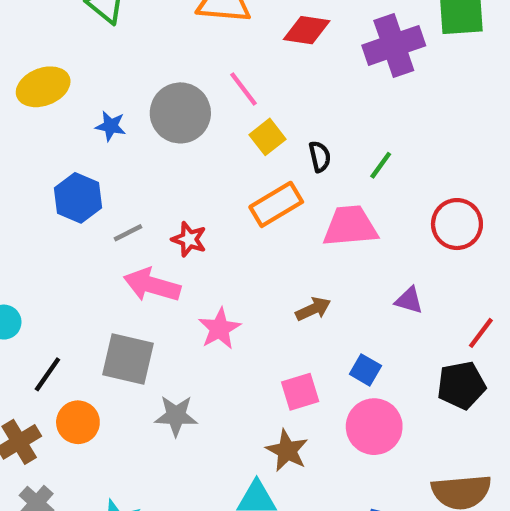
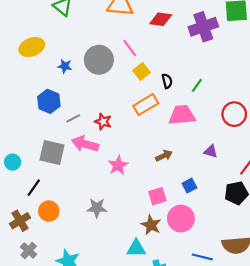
gray square: (128, 359) -> (52, 152), moved
blue square: (365, 370) -> (189, 186), turned 32
pink circle: (374, 427) -> (181, 219), moved

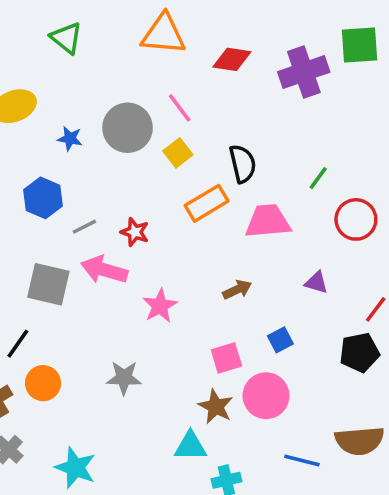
yellow square: (141, 71) -> (178, 153), moved
black semicircle: (167, 81) -> (243, 164), size x1.5
green line: (197, 85) -> (318, 178), moved

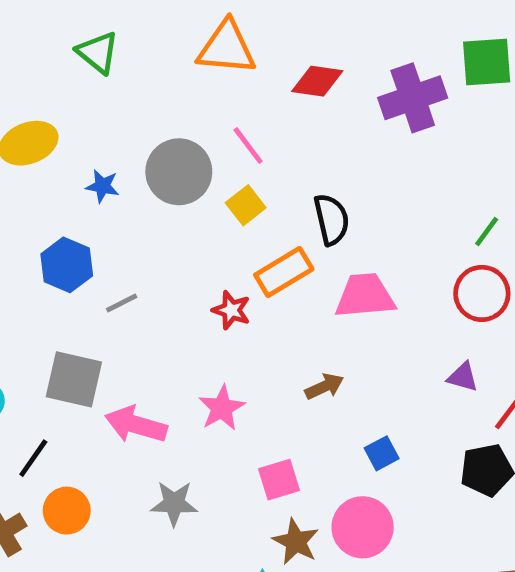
green line: (318, 178) -> (487, 231), moved
red star: (135, 232) -> (231, 310), moved
pink arrow: (104, 270) -> (136, 425), moved
purple triangle: (316, 282) -> (463, 377), moved
pink square: (226, 358) -> (279, 480), moved

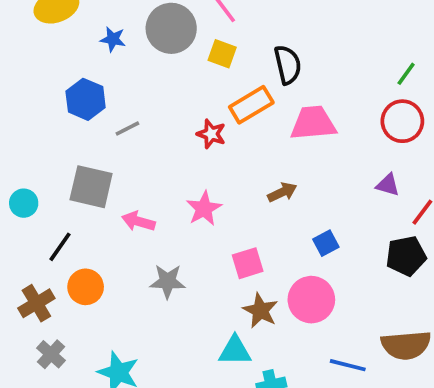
yellow square: (246, 205) -> (222, 54), turned -32
pink arrow: (136, 425) -> (138, 221), size x0.7

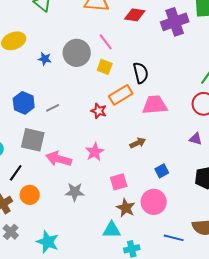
blue hexagon: (86, 99) -> (24, 103), moved
pink arrow: (138, 221) -> (59, 159), size x1.4

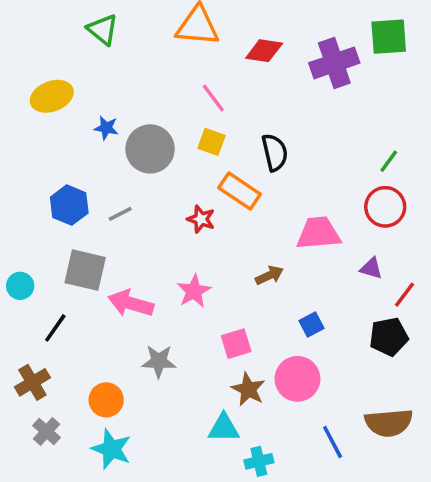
gray circle: (77, 53) -> (150, 149), moved
orange rectangle: (121, 95) -> (240, 191), turned 65
pink trapezoid: (155, 105) -> (319, 233), moved
orange circle: (30, 195) -> (106, 400), moved
blue line: (174, 238) -> (333, 442), turned 48

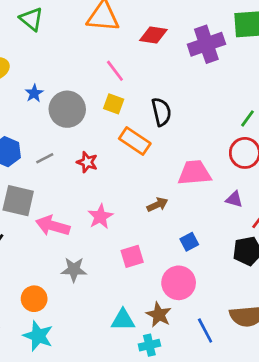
blue star: (106, 128) -> (34, 93), turned 30
red star: (201, 219) -> (87, 162), moved
brown star: (248, 389) -> (159, 315), moved

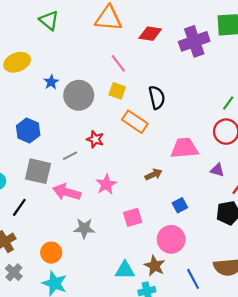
gray line: (45, 158) -> (70, 156), moved

